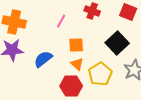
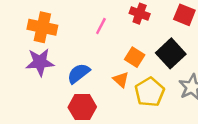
orange square: (76, 45) -> (135, 57), moved, turned 35
red hexagon: (71, 86) -> (82, 107), moved

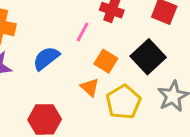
pink line: (101, 26) -> (83, 32), moved
blue semicircle: (79, 73) -> (46, 58), moved

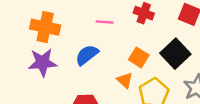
pink line: (83, 32) -> (105, 22), moved, turned 66

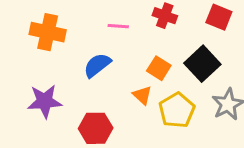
purple star: (43, 62) -> (45, 101), moved

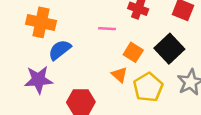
pink line: (118, 26) -> (107, 29), moved
blue semicircle: (97, 65) -> (60, 50), moved

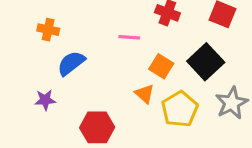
orange cross: (41, 22) -> (48, 30), size x0.6
purple star: (38, 80) -> (45, 100), size x0.6

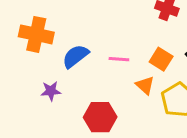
orange cross: (48, 30) -> (36, 34), moved, size x1.6
pink line: (129, 37) -> (119, 59), moved

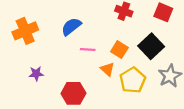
orange cross: (36, 34) -> (25, 31), turned -35
blue semicircle: (75, 56) -> (71, 27), moved

